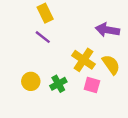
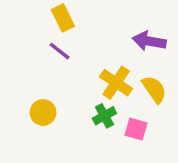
green cross: (58, 84) -> (104, 116), moved
pink square: (92, 85) -> (136, 129), moved

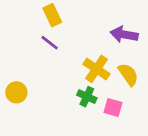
yellow circle: (43, 113) -> (16, 92), moved
green cross: (104, 116) -> (87, 97), turned -36

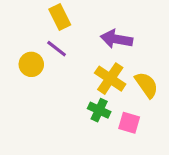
purple arrow: (124, 34) -> (117, 39), moved
yellow circle: (16, 92) -> (31, 64), moved

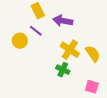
purple arrow: (117, 39) -> (63, 21), moved
pink square: (129, 123) -> (92, 87), moved

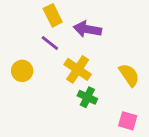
yellow circle: (20, 41) -> (22, 71), moved
yellow cross: (70, 50) -> (78, 69), moved

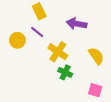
purple arrow: (87, 29) -> (77, 24), moved
yellow circle: (22, 71) -> (17, 40), moved

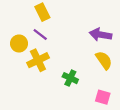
purple arrow: (77, 24) -> (101, 35), moved
yellow cross: (58, 52) -> (38, 60), moved, turned 30

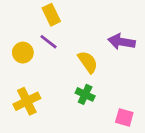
yellow cross: (38, 60) -> (27, 101), moved
yellow semicircle: (104, 60) -> (88, 62), moved

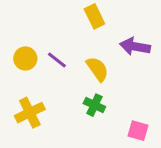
yellow rectangle: (51, 15) -> (94, 16), moved
purple line: (49, 42) -> (57, 60), moved

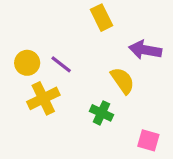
yellow semicircle: (97, 69) -> (123, 81), moved
yellow cross: (30, 113) -> (43, 98), moved

